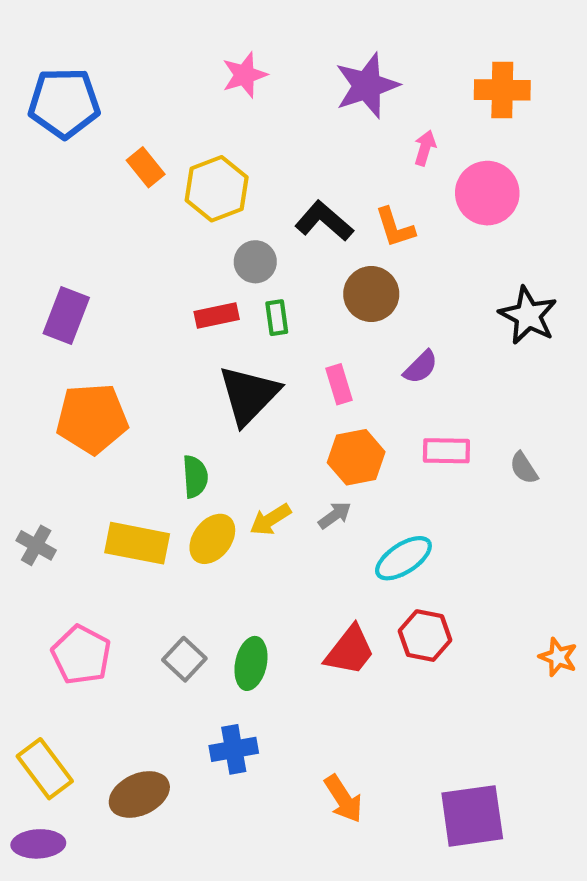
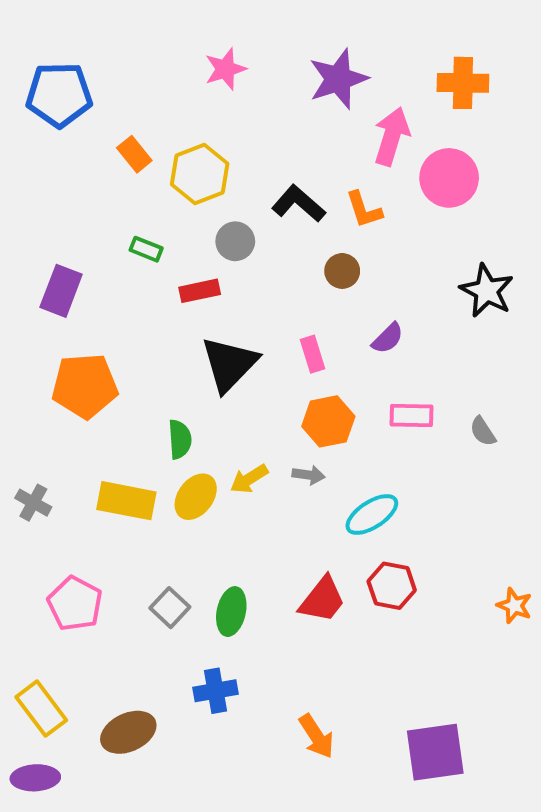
pink arrow: (425, 148) -> (392, 136), size x1.8
brown circle: (371, 294) -> (342, 271), size x0.7
green rectangle: (277, 318) -> (146, 249), moved, turned -60
gray arrow: (335, 515) -> (309, 475), turned 44

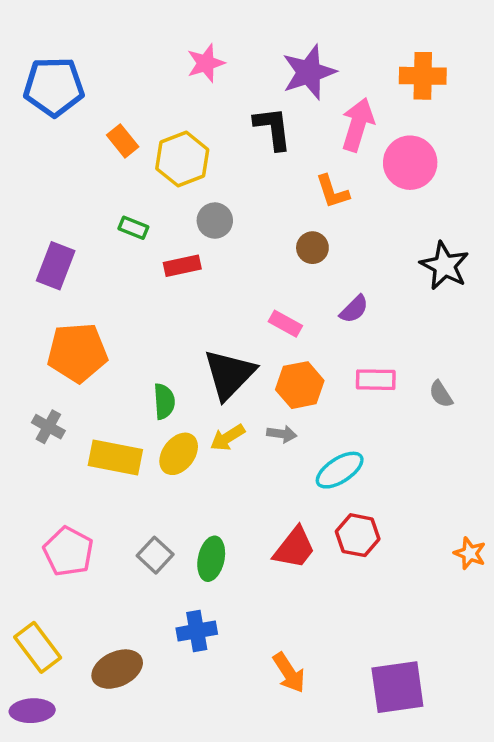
black L-shape: (299, 204) -> (273, 128), moved, turned 42
pink rectangle: (312, 354) -> (285, 324), turned -44
black triangle: (229, 364) -> (229, 374), moved
gray cross: (33, 503) -> (48, 427), moved

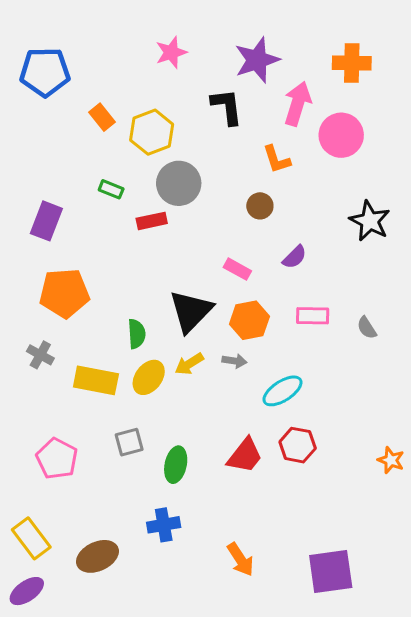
gray circle: (215, 221) -> (179, 183), size x1.5
gray square: (155, 555) -> (129, 442), moved, turned 32
purple ellipse: (32, 711) -> (27, 591), turned -32

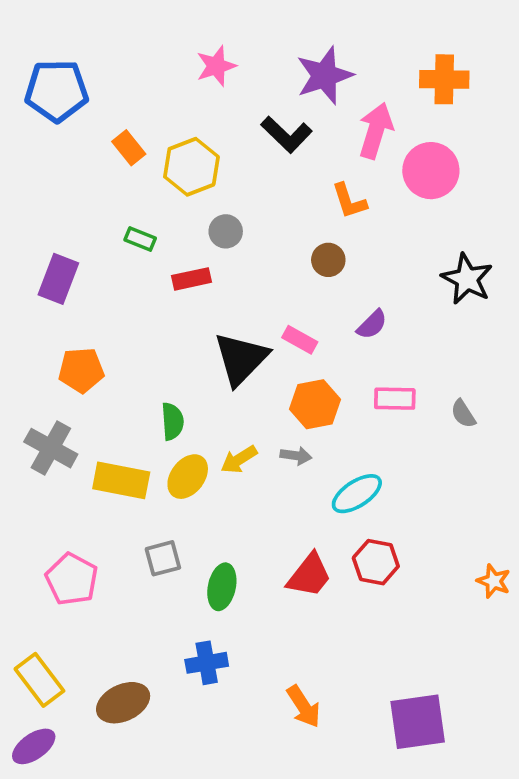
black L-shape: (227, 107) -> (286, 134), turned 141
gray circle: (179, 183) -> (226, 231), size x0.6
orange pentagon: (64, 293) -> (81, 370), size x0.7
black triangle: (191, 311) -> (241, 359), moved
gray cross: (40, 355) -> (51, 448), size x1.5

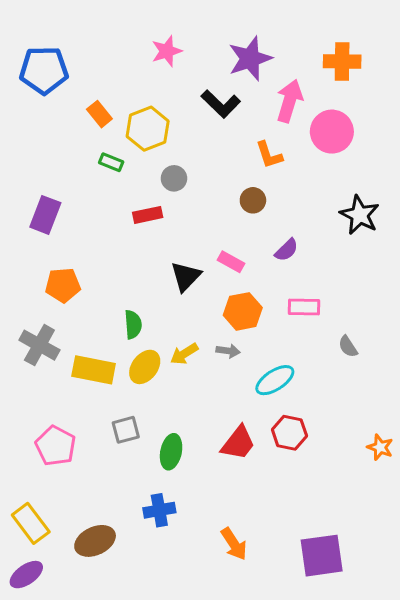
green rectangle: (140, 239) -> (111, 162), moved
black triangle: (241, 359) -> (186, 276), size x0.7
gray semicircle: (463, 414) -> (348, 346), moved

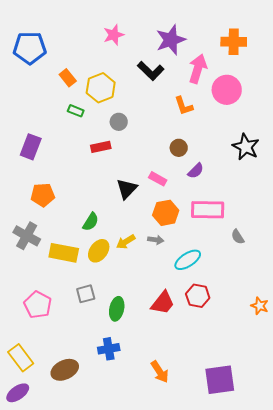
brown circle: (253, 200) -> (179, 148), moved
pink rectangle: (304, 307) -> (208, 210), size x1.5
green semicircle: (133, 325) -> (91, 222), turned 36

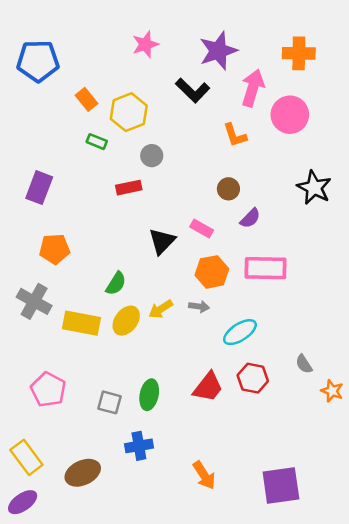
gray semicircle: (238, 237) -> (304, 364), moved
gray square: (86, 294) -> (110, 402), moved, turned 30

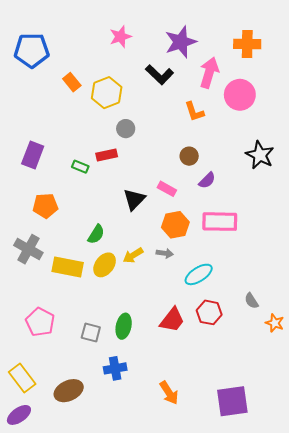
green rectangle: (97, 142) -> (80, 167), moved

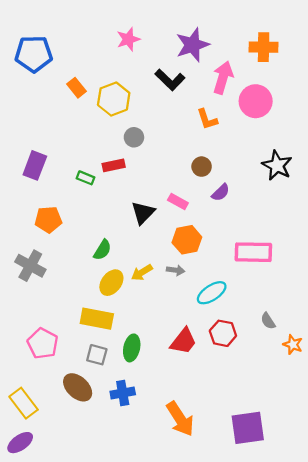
pink rectangle: (220, 222) -> (253, 252), moved
yellow rectangle: (68, 267) -> (97, 319), moved
brown ellipse: (69, 391) -> (78, 387), moved, turned 68
orange arrow: (169, 393) -> (180, 419), size x1.4

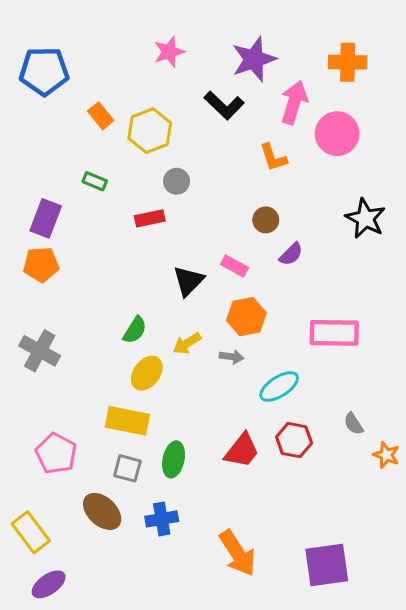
green rectangle: (86, 178) -> (95, 181), moved
orange pentagon: (48, 220) -> (41, 265), moved
yellow arrow: (142, 272) -> (187, 343), moved
purple ellipse: (20, 443) -> (49, 584), moved

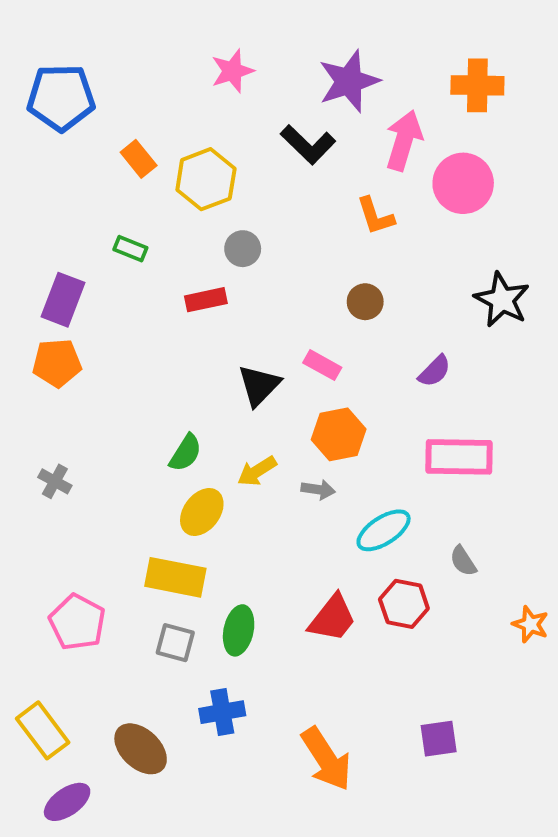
purple semicircle: (291, 254) -> (435, 371), moved
gray cross: (40, 351) -> (55, 481), size x0.6
gray semicircle: (354, 424) -> (463, 561), moved
brown ellipse: (102, 511) -> (141, 749), moved
purple square: (327, 565) -> (439, 739), moved, size x0.6

